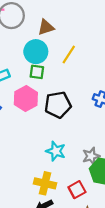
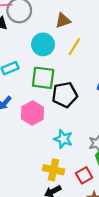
brown triangle: (46, 27) -> (63, 20), moved
green square: (37, 72) -> (43, 78), moved, size x1.6
pink hexagon: (26, 98) -> (32, 113), moved

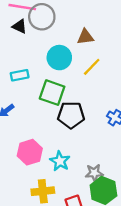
pink hexagon: (32, 113) -> (30, 152), moved
yellow cross: (53, 170) -> (43, 191), turned -30

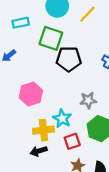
cyan star: (60, 161) -> (62, 118), moved
gray star: (94, 173) -> (88, 100), moved

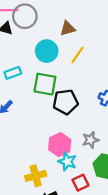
pink hexagon: (31, 94) -> (60, 145), moved
yellow cross: (43, 130) -> (36, 176), moved

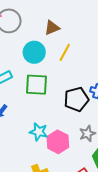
black pentagon: (65, 102) -> (76, 99), moved
cyan star: (67, 162) -> (39, 132), moved

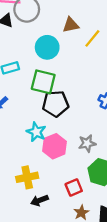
yellow line: (65, 52) -> (92, 38), moved
black pentagon: (76, 99) -> (56, 104), moved

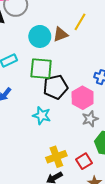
brown triangle: (71, 25) -> (60, 34), moved
pink hexagon: (54, 146) -> (83, 98), moved
yellow cross: (27, 177) -> (56, 157), moved

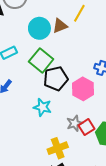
green square: (41, 69) -> (41, 60), turned 35
gray star: (90, 119) -> (75, 123), moved
red square: (84, 161) -> (86, 127), moved

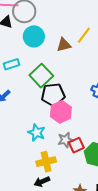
cyan circle: (39, 28) -> (34, 36), moved
pink hexagon: (83, 89) -> (61, 112), moved
cyan star: (42, 107) -> (37, 133), moved

